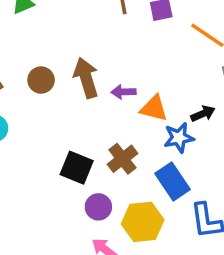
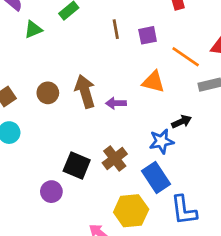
orange triangle: (154, 108) -> (153, 82), moved
purple circle: (98, 207) -> (51, 192), moved

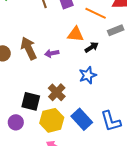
black arrow: (182, 122) -> (92, 47), moved
blue rectangle: (156, 178) -> (82, 119), moved
yellow hexagon: (131, 211) -> (52, 120), moved

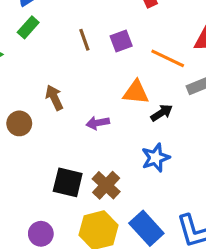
brown arrow: (29, 48) -> (54, 98), moved, size x0.7
black square: (31, 101) -> (68, 182), moved

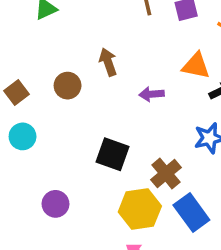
brown cross: (106, 185) -> (166, 174), moved
purple circle: (41, 234) -> (55, 204), moved

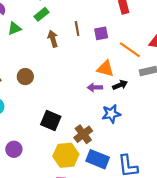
brown arrow: (108, 62) -> (53, 39), moved
purple arrow: (152, 94) -> (95, 87), moved
blue rectangle: (191, 212) -> (98, 159), turned -35

